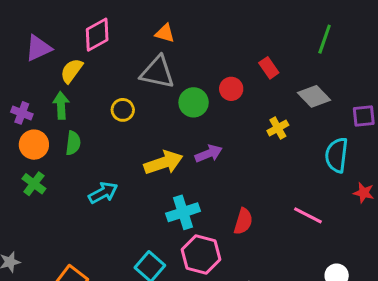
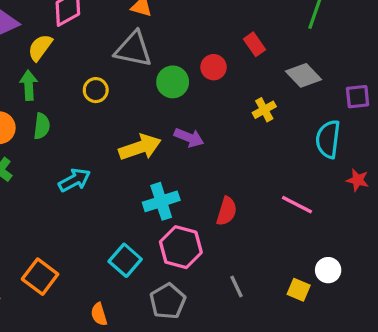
purple arrow: (209, 154) -> (189, 138), turned 44

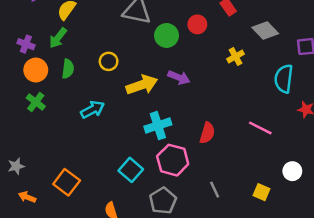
green arrow: (29, 85) -> (58, 38), turned -140
yellow circle: (96, 90) -> (109, 61), moved
white circle: (328, 270) -> (292, 171), moved

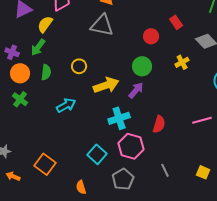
green circle: (167, 35) -> (142, 66), moved
purple arrow: (179, 77) -> (136, 90), moved, turned -72
pink line: (260, 128) -> (202, 120), turned -42

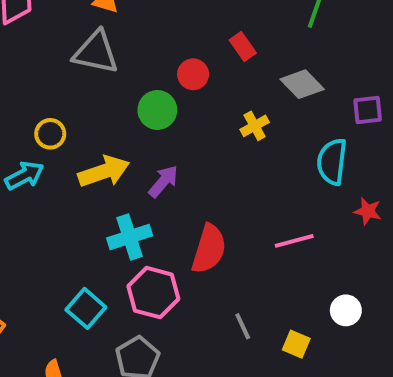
green circle: (142, 66) -> (157, 110), moved
cyan arrow: (66, 105) -> (24, 175), moved
red semicircle: (159, 124) -> (209, 249), size x1.4
gray line: (165, 170) -> (243, 326), moved

